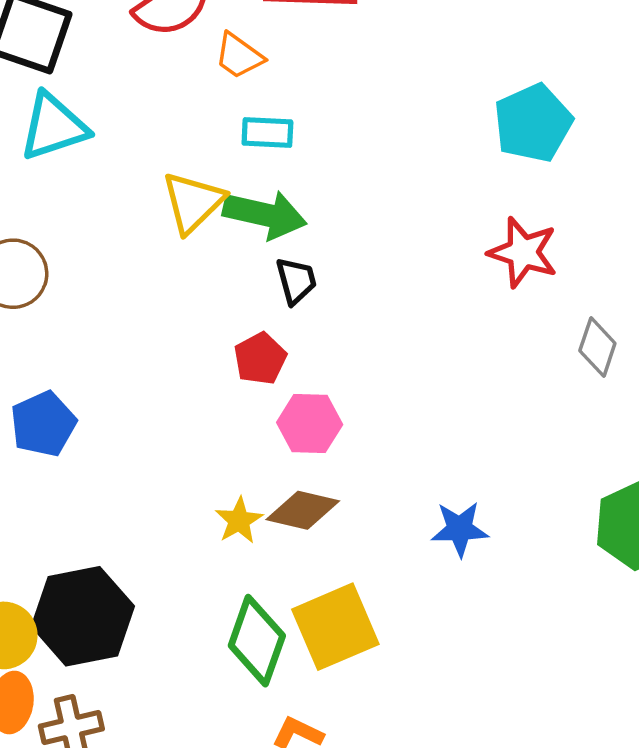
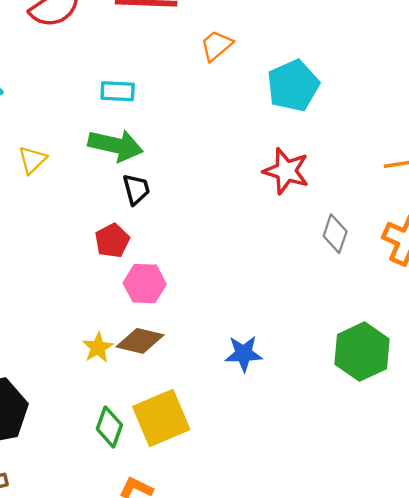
orange trapezoid: (239, 56) -> (216, 46), moved, turned 104
yellow triangle: (193, 202) -> (32, 160), moved, size x0.7
green diamond: (257, 641) -> (109, 427), size x0.7

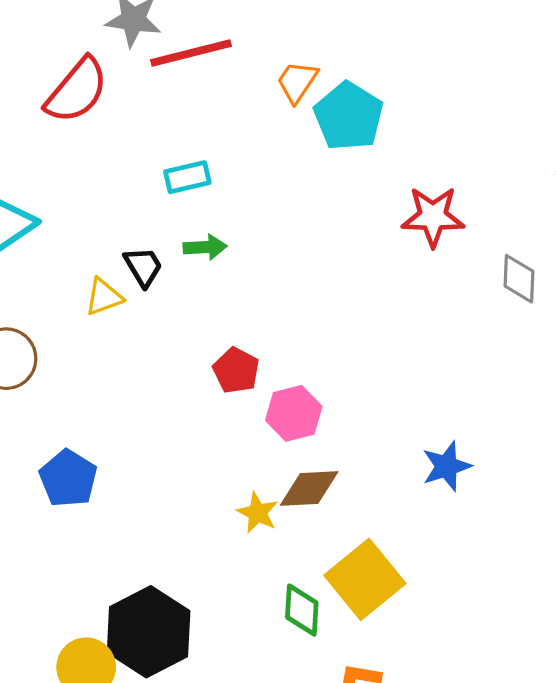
cyan pentagon: (293, 86) -> (349, 116), moved
green arrow: (116, 145) -> (205, 247), size x0.6
yellow triangle: (32, 160) -> (104, 297), turned 40
black trapezoid: (136, 189) -> (143, 267), moved

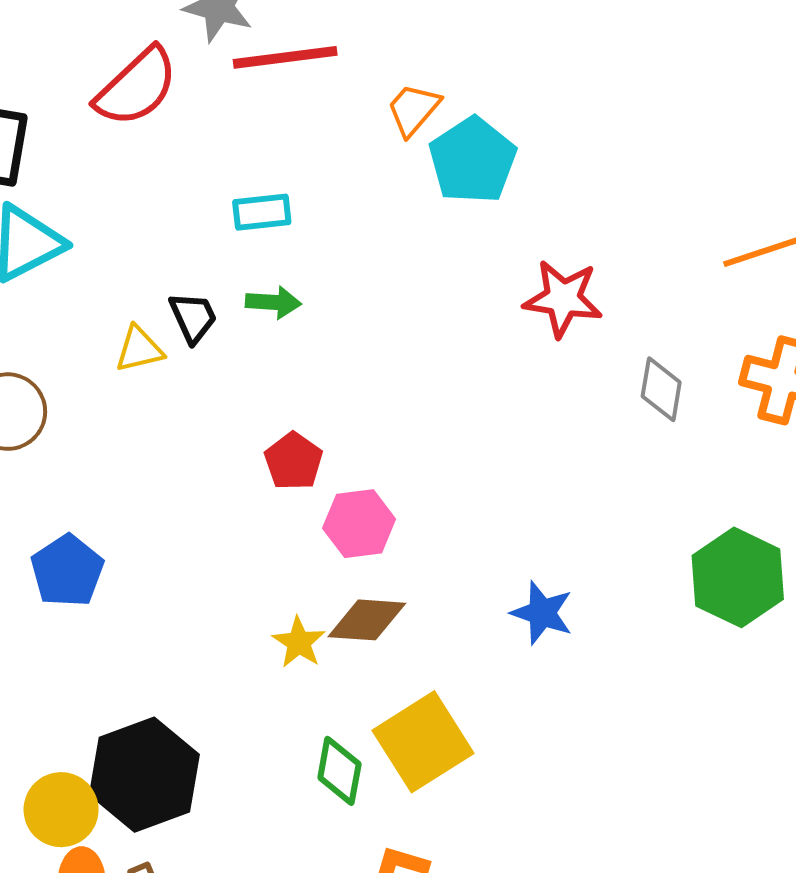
blue star: (446, 466) -> (542, 613), turned 30

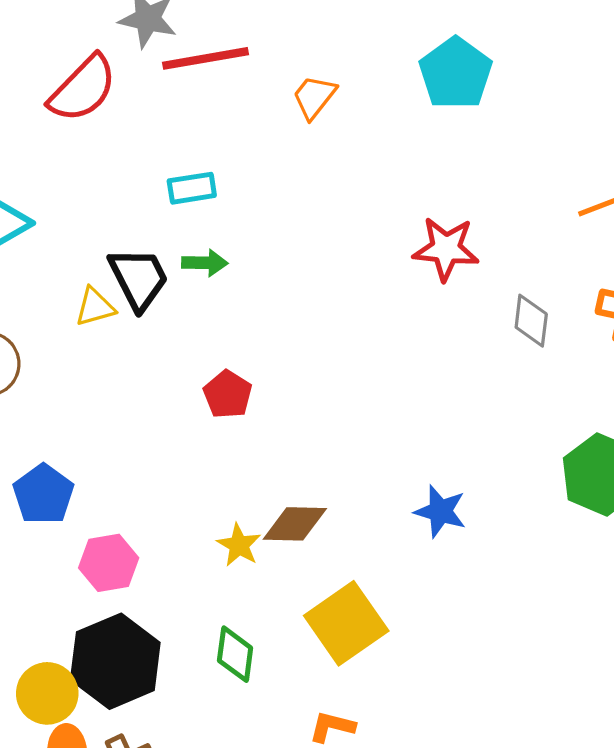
cyan pentagon: (473, 160) -> (456, 73), moved
black trapezoid: (193, 317) -> (139, 278), size x1.5
pink hexagon: (359, 524) -> (109, 563), moved
green diamond: (339, 771) -> (235, 654), moved

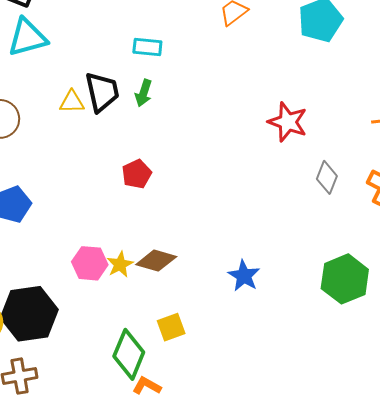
green arrow: (205, 263) -> (144, 93), turned 92
pink hexagon: (109, 563) -> (90, 263), moved
yellow square: (346, 623) -> (171, 327), size x0.6
green diamond: (235, 654) -> (129, 354), moved, size x1.4

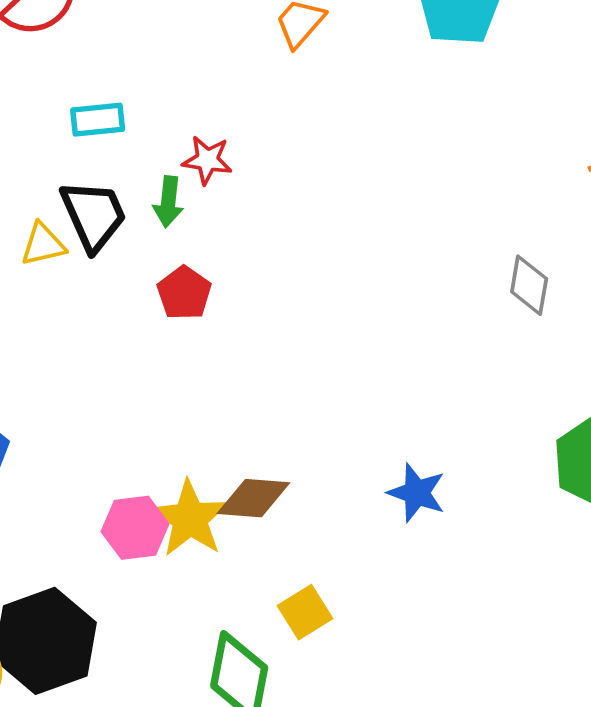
cyan rectangle: (147, 47) -> (98, 120), moved
red star: (288, 122) -> (207, 160), moved, size x0.7
red pentagon: (137, 174) -> (184, 293), moved
yellow star: (120, 264) -> (190, 519), size x1.6

